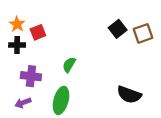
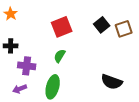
orange star: (17, 24) -> (11, 14), moved
red square: (38, 32) -> (62, 27), moved, size x1.5
black cross: (17, 45) -> (11, 46), moved

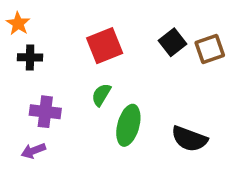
black cross: (11, 46) -> (30, 57), moved
green ellipse: (53, 87) -> (128, 125), moved

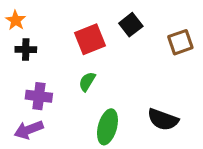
black square: (172, 42) -> (131, 25), moved
green ellipse: (128, 125) -> (107, 127), moved
purple arrow: (33, 151) -> (29, 130), size x1.4

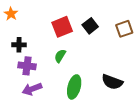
black square: (131, 25) -> (90, 26), moved
black cross: (26, 50) -> (19, 45), moved
purple arrow: (29, 130) -> (32, 89), moved

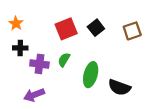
orange star: (11, 14) -> (16, 23), moved
purple cross: (27, 66) -> (39, 64), moved
green ellipse: (74, 87) -> (91, 75), moved

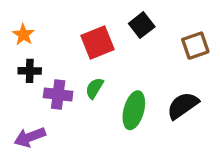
black square: (96, 28) -> (142, 25), moved
black semicircle: (119, 87) -> (183, 106), moved, turned 125
purple arrow: (34, 95) -> (30, 137), moved

